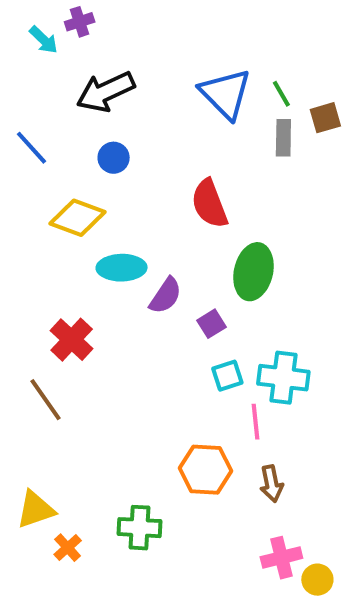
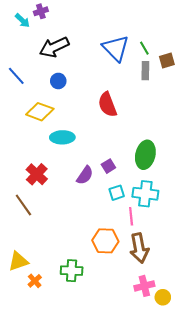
green ellipse: (253, 272) -> (145, 155), moved
purple semicircle: (166, 296) -> (85, 175), moved
brown arrow: (271, 484) -> (139, 248), size x1.6

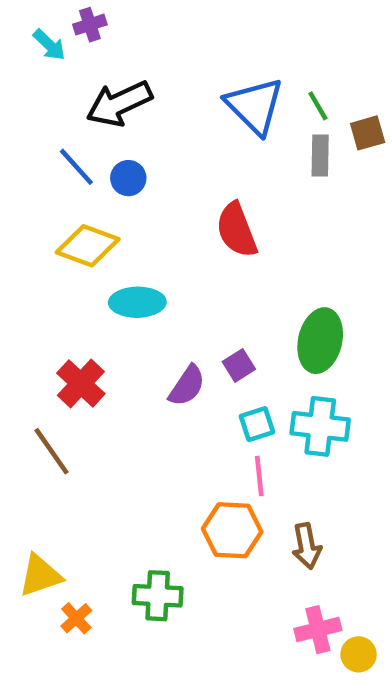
blue line: (16, 76) -> (76, 167), moved
pink line: (131, 216) -> (259, 476), moved
brown arrow: (139, 248) -> (307, 546), size x0.7

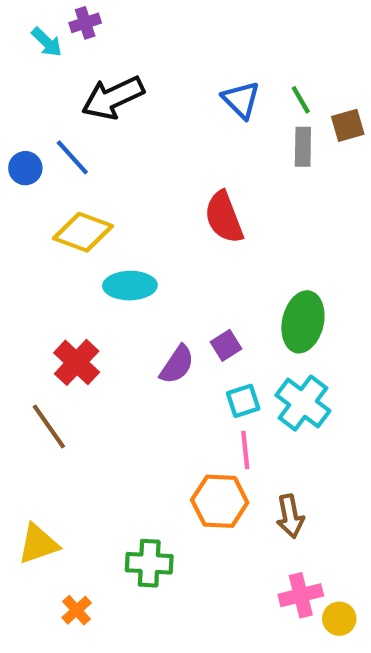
blue triangle: (255, 106) -> (241, 100), size x0.7
blue circle: (128, 178) -> (25, 168), moved
cyan cross: (320, 426) -> (303, 403), turned 30
orange cross: (76, 618) -> (77, 610), moved

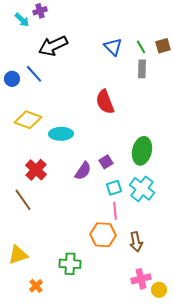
brown square: (348, 125) -> (163, 46), moved
yellow diamond: (83, 232) -> (28, 120), moved

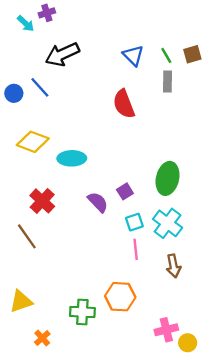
red semicircle: (105, 102) -> (124, 104), moved
purple semicircle: (83, 171) -> (98, 202), turned -78
orange hexagon: (103, 235) -> (120, 297), moved
brown arrow: (136, 242) -> (173, 266), moved

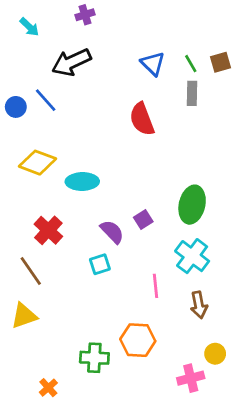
purple cross: (47, 13) -> (85, 15), moved
cyan square: (134, 222) -> (100, 264), moved
yellow triangle: (21, 301) -> (24, 316), moved
yellow circle: (188, 343) -> (215, 354), moved

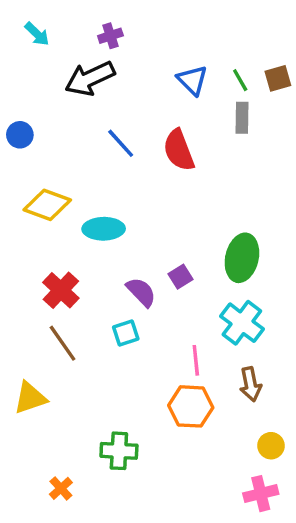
purple cross: (85, 15) -> (110, 36), moved
blue line: (46, 100) -> (121, 143), moved
brown line: (31, 271) -> (63, 343), moved
orange hexagon: (138, 340) -> (191, 406), moved
pink cross: (191, 378) -> (261, 494), moved

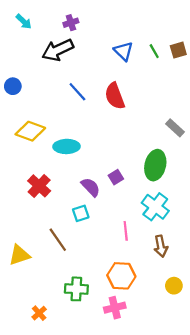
gray rectangle: (242, 118) -> (175, 128), moved, turned -48
brown line: (63, 343) -> (58, 240), moved
orange hexagon: (191, 406) -> (121, 276), moved
pink cross: (261, 494) -> (115, 308), moved

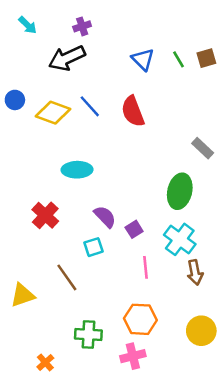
yellow diamond: (30, 131) -> (53, 113), moved
purple square: (116, 177) -> (134, 229), moved
brown arrow: (161, 246) -> (195, 272), moved
yellow circle: (174, 286) -> (201, 331), size x1.5

